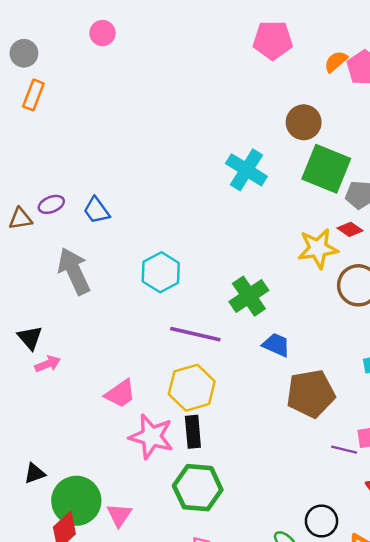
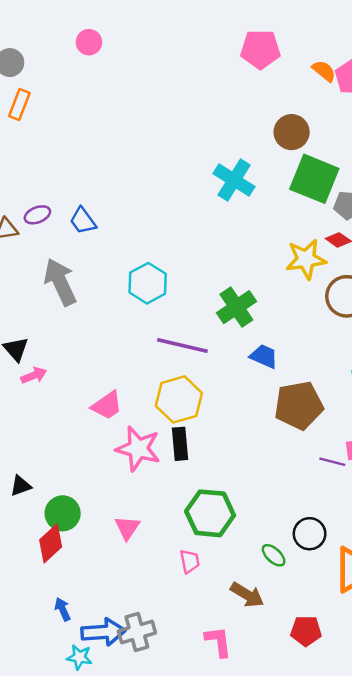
orange semicircle: (336, 62) -> (324, 71), turned 80
green hexagon: (198, 488) -> (210, 513), moved
green circle: (76, 501) -> (63, 513), size x0.7
pink triangle: (119, 515) -> (127, 528), moved

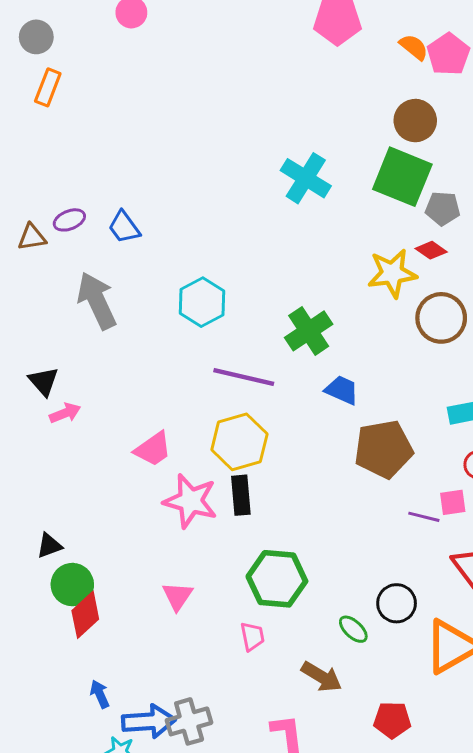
brown circle: (292, 132) -> (415, 121), moved
green circle: (63, 513) -> (72, 585), moved

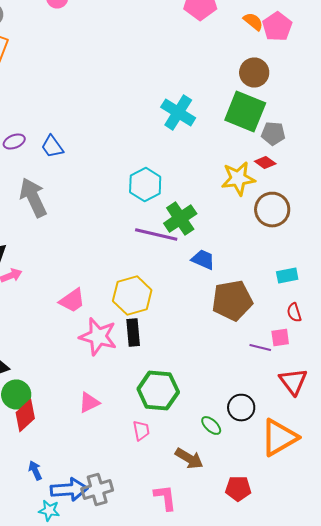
cyan hexagon: (202, 302) -> (145, 184), moved
purple line: (244, 377) -> (156, 234), moved
pink triangle: (177, 596) -> (89, 402), turned 30

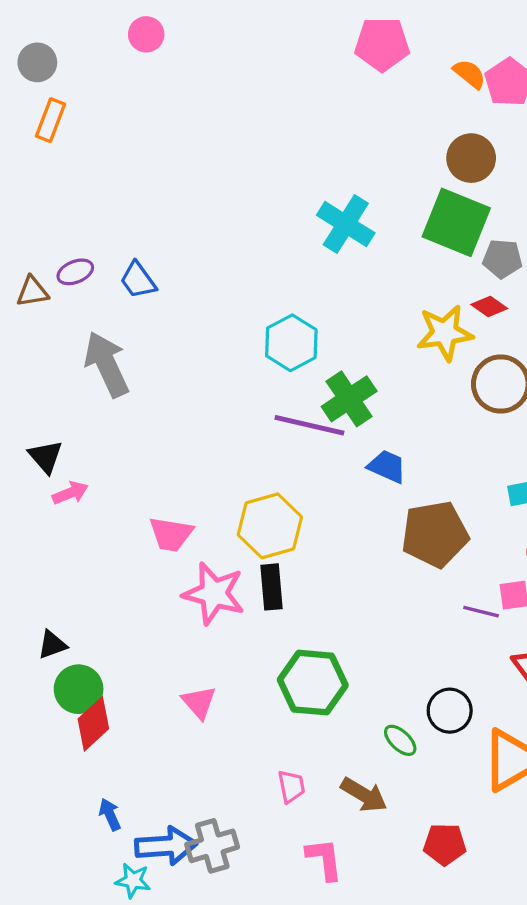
pink trapezoid: (72, 300) -> (171, 534), turned 44
pink triangle: (89, 402) -> (199, 702), turned -45
pink trapezoid: (141, 430) -> (291, 786), moved

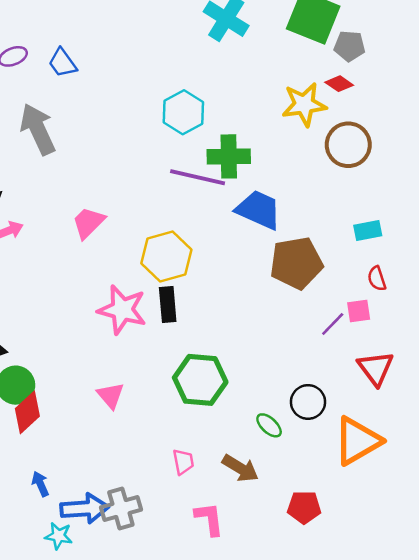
green cross: (349, 399) -> (229, 156), turned 33
blue trapezoid: (387, 467) -> (259, 210), size x1.5
pink trapezoid: (171, 534) -> (88, 223), moved, turned 126
purple line: (481, 612) -> (333, 324), turned -60

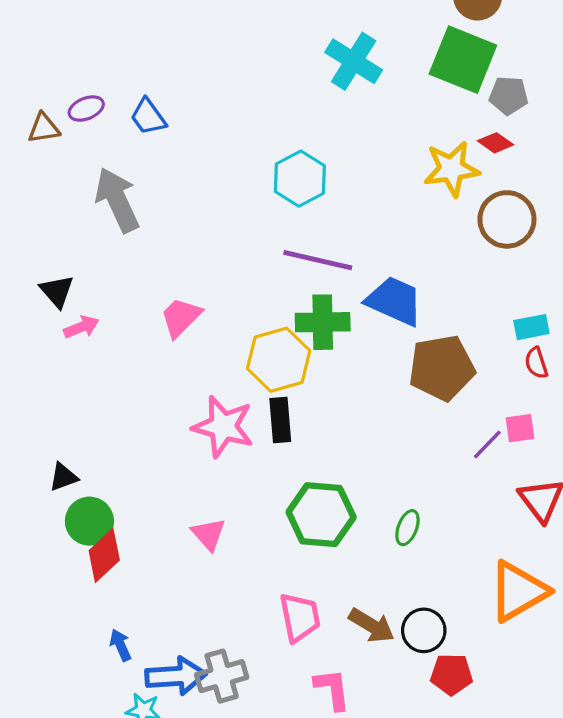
green cross: (229, 156) -> (323, 322), moved
red semicircle: (377, 279) -> (536, 363), moved
black circle: (308, 402) -> (424, 630), moved
green ellipse: (269, 425) -> (407, 528), moved, turned 68
pink trapezoid: (183, 462) -> (300, 617), size x1.5

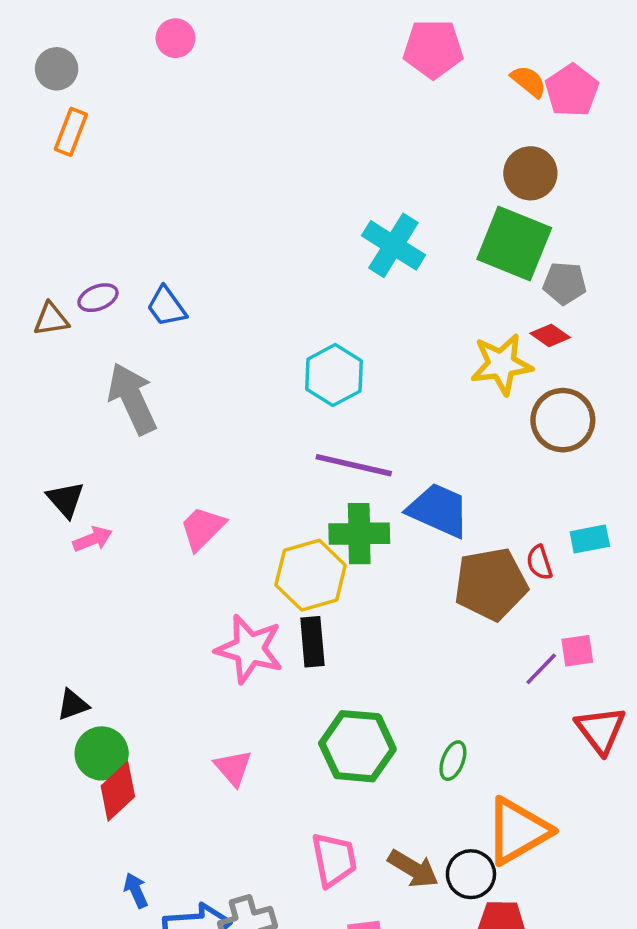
red semicircle: (536, 363) -> (539, 562), moved
orange triangle: (518, 591) -> (518, 831), moved

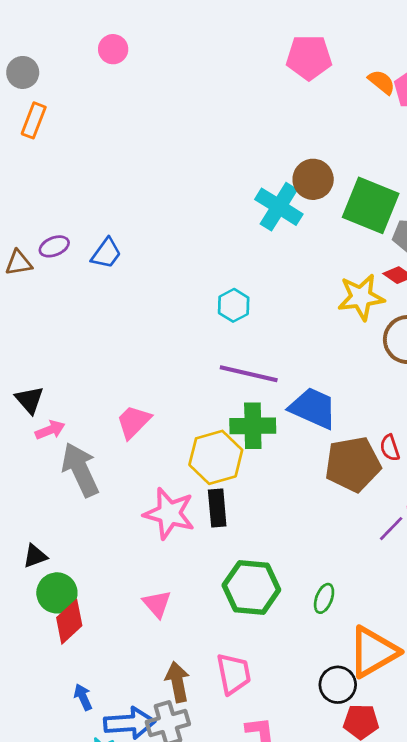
brown circle: (530, 173) -> (313, 179), moved
blue trapezoid: (166, 307) -> (106, 253), turned -108
cyan hexagon: (334, 375) -> (234, 305), size x0.7
gray arrow: (132, 399) -> (80, 470), moved
brown arrow: (413, 869) -> (177, 682), moved, turned -132

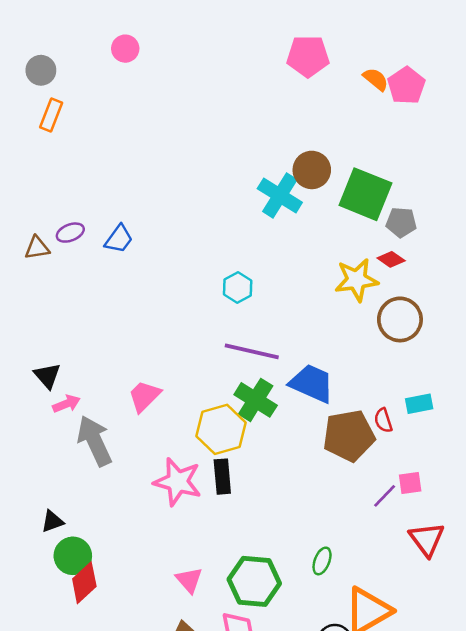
green cross: (253, 426) -> (256, 400), turned 33
green hexagon: (251, 587) -> (254, 581), moved
pink triangle: (157, 604) -> (189, 580), moved

